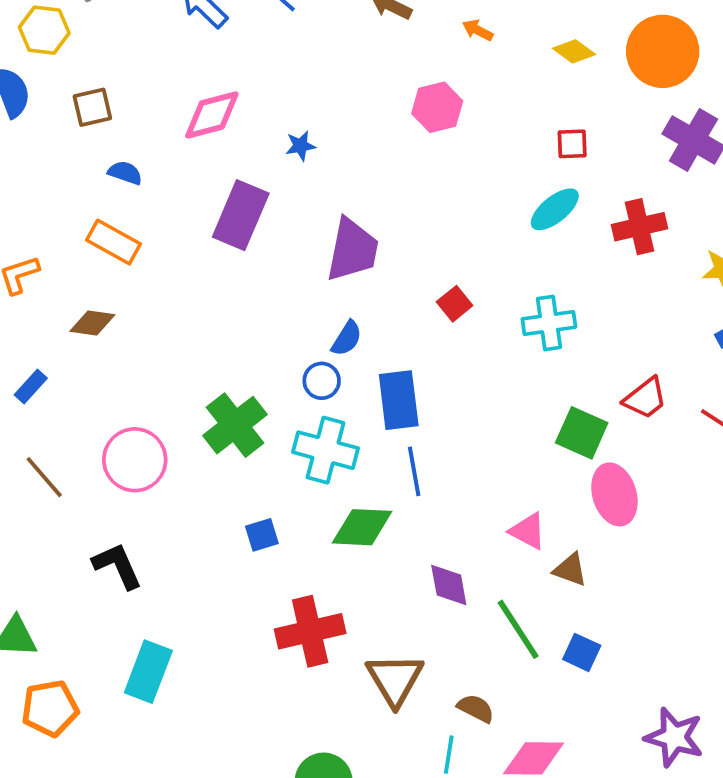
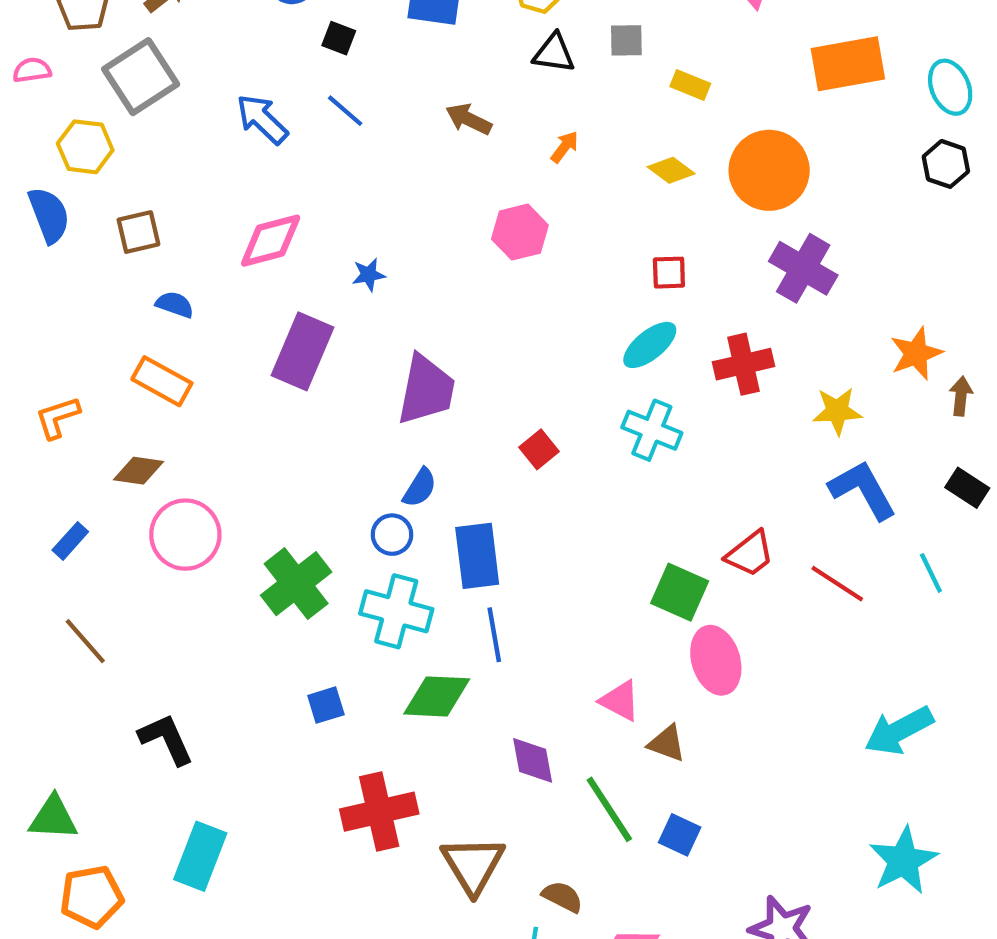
orange arrow: (478, 30) -> (565, 147), turned 100
cyan cross: (549, 323) -> (652, 430), moved, turned 30
pink circle: (135, 460) -> (185, 535), moved

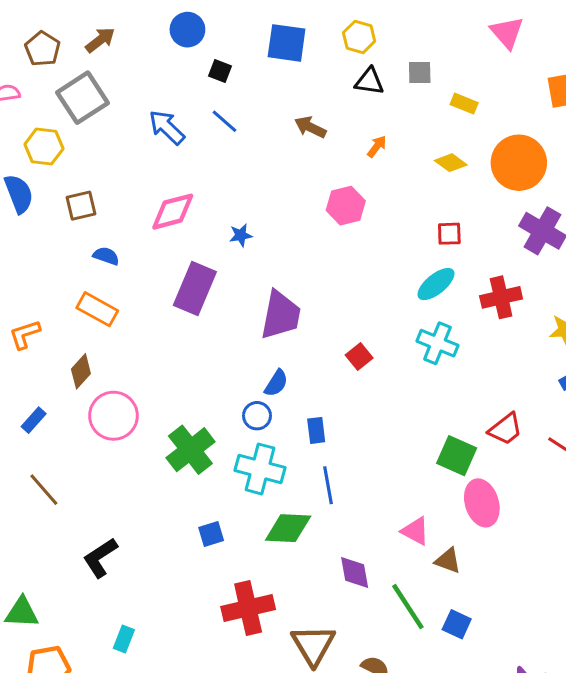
brown diamond: (138, 471) -> (81, 371), turned -56
blue rectangle: (477, 556) -> (316, 430), size x0.6
black L-shape: (166, 739) -> (100, 558), turned -99
cyan rectangle: (200, 856) -> (124, 639), size x0.6

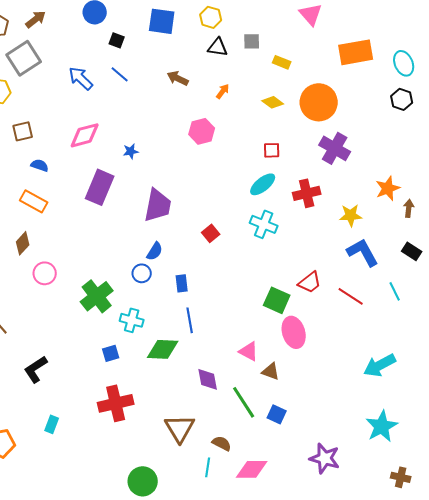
pink circle: (114, 416) -> (45, 273), size x0.7
cyan cross: (260, 469) -> (132, 320), moved, size x0.7
red cross: (248, 608) -> (116, 403), moved

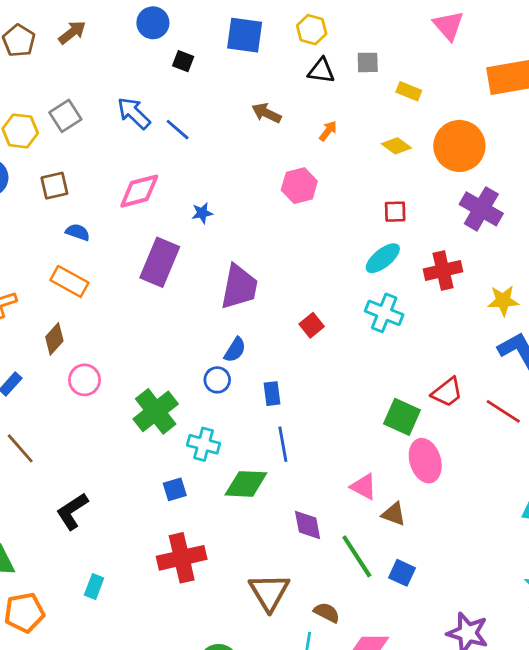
gray square: (24, 58) -> (65, 116), moved, size x0.7
blue line: (120, 74) -> (178, 130), moved

